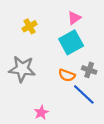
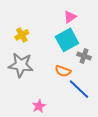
yellow cross: (30, 26) -> (22, 35), moved
gray cross: (89, 70) -> (84, 56), moved

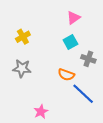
cyan square: (67, 40) -> (70, 42), size x0.6
gray star: (21, 65) -> (22, 68), size x0.7

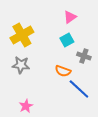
yellow cross: (23, 37) -> (22, 35), size x1.6
pink star: (41, 112) -> (26, 106), moved

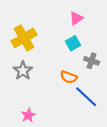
gray star: (21, 65) -> (23, 71), turned 30

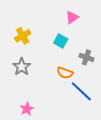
yellow cross: (24, 38) -> (23, 36), size x0.7
cyan square: (73, 43) -> (61, 41), moved, turned -32

